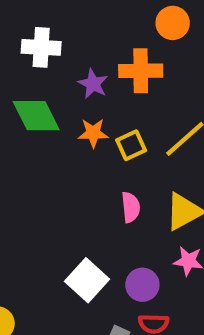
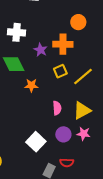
orange star: (93, 133) -> (31, 85), moved
yellow square: (131, 145) -> (60, 71), moved
purple circle: (142, 285) -> (63, 134), moved

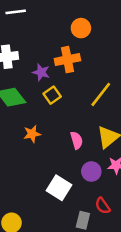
yellow square: (60, 71) -> (52, 95), moved
orange star: (31, 85) -> (32, 134), moved
red semicircle: (67, 163) -> (103, 206), turned 64

